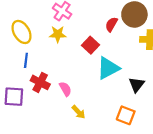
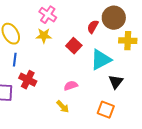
cyan triangle: (108, 68) -> (101, 60), moved
pink semicircle: (65, 89) -> (71, 86), moved, turned -80

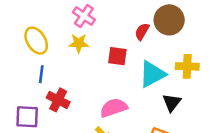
yellow cross: (128, 41) -> (187, 66), moved
red square: (74, 46) -> (117, 56), turned -35
pink semicircle: (71, 86) -> (114, 108), size x1.5

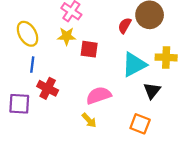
red square: (117, 56) -> (89, 49), moved

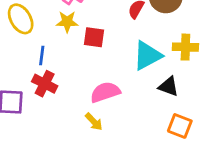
blue line: (32, 65) -> (42, 56), moved
black triangle: (152, 91) -> (169, 86), turned -48
orange square: (140, 124) -> (180, 126), moved

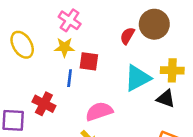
blue line: (42, 56) -> (70, 78), moved
black triangle: (169, 86) -> (166, 99), moved

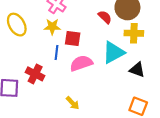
red semicircle: (127, 36) -> (105, 17), turned 104
yellow cross: (172, 70) -> (134, 33), moved
pink semicircle: (99, 111) -> (81, 63), moved

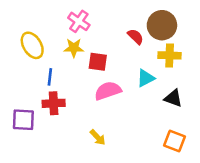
blue line: (57, 52) -> (50, 77), moved
cyan triangle: (113, 52) -> (146, 78), size x0.7
red cross: (35, 74) -> (54, 103), turned -30

